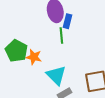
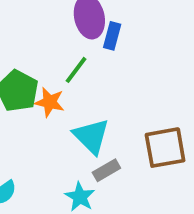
green line: (61, 36) -> (76, 70), moved, turned 42

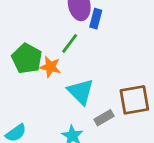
gray rectangle: (106, 170) -> (104, 118), moved

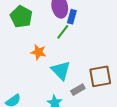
green line: (70, 43) -> (63, 32), moved
green pentagon: (27, 59) -> (21, 17), moved

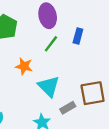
blue rectangle: (72, 17) -> (78, 36), moved

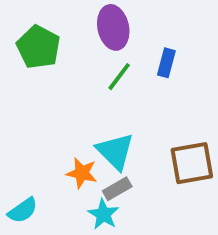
orange star: (24, 66) -> (82, 173), moved
gray rectangle: (68, 108) -> (117, 189), moved

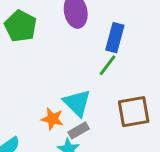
blue rectangle: (166, 63) -> (115, 38), size x1.4
green line: (119, 77) -> (108, 65), moved

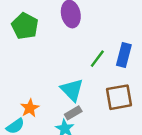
blue rectangle: (115, 38) -> (124, 55), moved
orange star: (52, 119) -> (30, 108), moved, turned 30

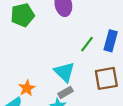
green pentagon: (25, 26) -> (23, 15), turned 30

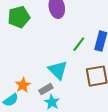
gray rectangle: (65, 92) -> (46, 89), moved

